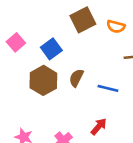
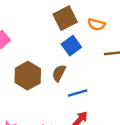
blue square: (51, 49) -> (71, 46), moved
blue line: (108, 88) -> (78, 93), moved, turned -30

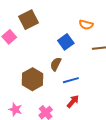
brown square: (65, 18) -> (28, 20), moved
brown hexagon: (28, 76) -> (33, 79), moved

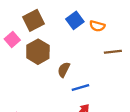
blue square: (66, 42) -> (75, 20), moved
brown hexagon: (33, 79) -> (38, 52), moved

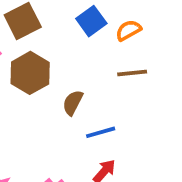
orange semicircle: (97, 26) -> (128, 30), turned 136
brown line: (113, 52) -> (132, 73), moved

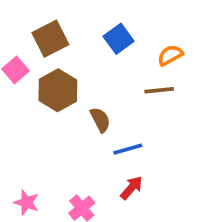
orange semicircle: (128, 30) -> (170, 55), moved
brown semicircle: (73, 103) -> (100, 120), turned 125

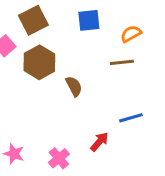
blue square: (119, 39) -> (89, 20), turned 30
blue line: (128, 149) -> (131, 118), moved

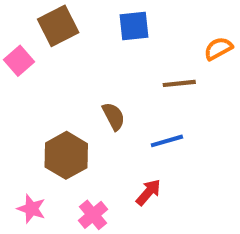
orange semicircle: (131, 34) -> (218, 49), moved
brown hexagon: (39, 62) -> (66, 155), moved
blue line: (131, 118) -> (167, 141), moved

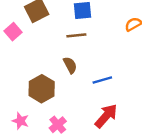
brown line: (179, 83) -> (76, 35), moved
red arrow: (148, 192) -> (106, 116), moved, size x1.5

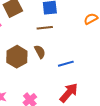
brown hexagon: (42, 89) -> (17, 57), moved

